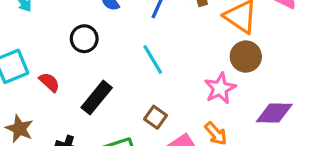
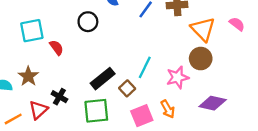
cyan line: (153, 59) -> (145, 67), moved, turned 45
black rectangle: (97, 98) -> (103, 79), moved

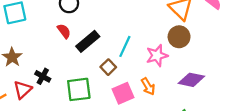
red semicircle: (57, 48) -> (64, 31), moved
black rectangle: (103, 79) -> (88, 41), moved

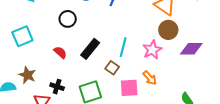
red semicircle: (64, 31) -> (60, 52), moved
purple diamond: (191, 80) -> (191, 49), moved
pink square: (123, 93) -> (129, 88), turned 30

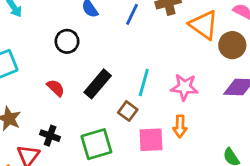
brown circle: (168, 30) -> (232, 45), moved
pink star: (152, 50) -> (184, 87), turned 30
orange arrow: (150, 78) -> (180, 126), turned 42

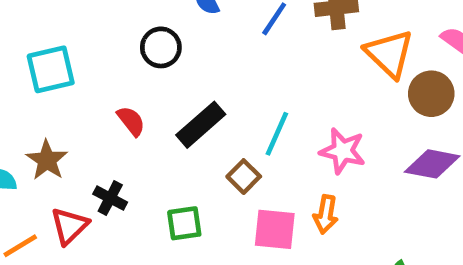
green square: (96, 144) -> (184, 223), size x0.7

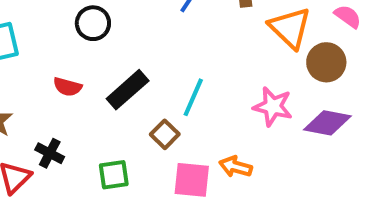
red semicircle: (131, 121) -> (67, 87), turned 144
pink star: (343, 151) -> (273, 107), moved
orange arrow: (326, 214) -> (236, 167), turned 96

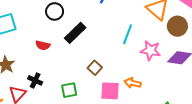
black rectangle: (128, 90) -> (75, 33), moved
cyan line: (193, 97) -> (128, 34), moved

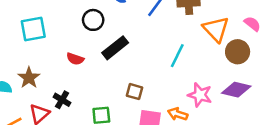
pink star: (151, 51) -> (200, 95), moved
brown square: (95, 68) -> (134, 92), turned -32

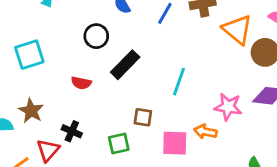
cyan line: (177, 56) -> (179, 82), moved
brown square: (134, 92) -> (143, 117), moved

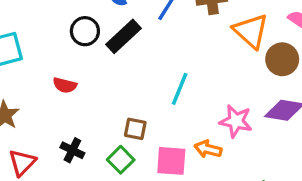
black rectangle: (125, 65) -> (123, 36), moved
black cross: (72, 131) -> (72, 150), moved
green square: (119, 143) -> (121, 160), moved, turned -35

